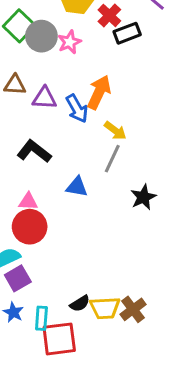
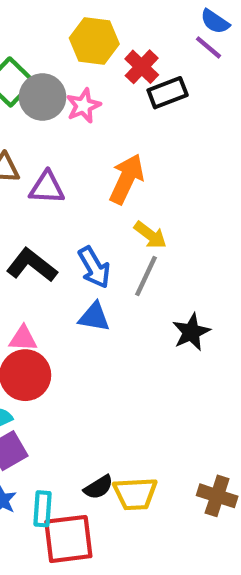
blue arrow: (77, 109) -> (94, 267), moved
brown cross: (133, 309) -> (217, 496), moved, turned -35

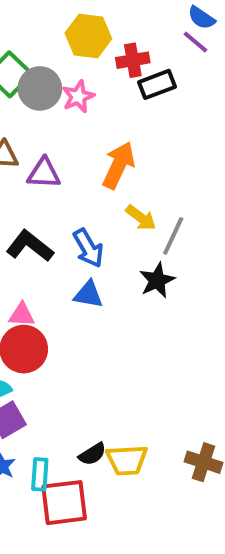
red cross: (142, 67) -> (133, 60), turned 36
gray line: (146, 276) -> (173, 236), moved
black star: (191, 332) -> (157, 280), moved

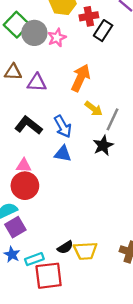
black rectangle: (157, 84) -> (103, 31), turned -36
cyan rectangle: (40, 474) -> (34, 259), turned 66

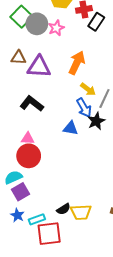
purple triangle: (37, 83) -> (39, 67), size x1.4
blue arrow: (63, 126) -> (84, 108), moved
blue triangle: (63, 154) -> (71, 128), moved

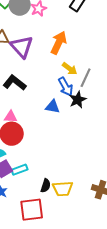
purple triangle: (39, 67) -> (22, 47), turned 45
black semicircle: (63, 209) -> (46, 186), turned -40
cyan rectangle: (37, 219) -> (20, 170), moved

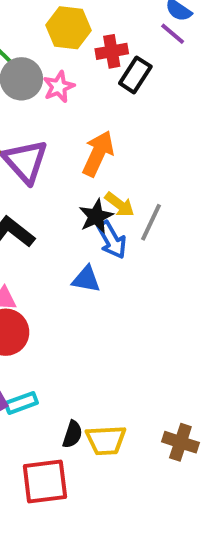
black star: (78, 100) -> (96, 216), moved

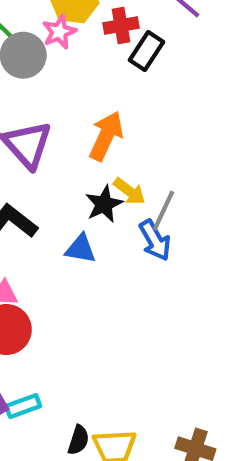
pink star: (59, 87) -> (59, 32), moved
blue arrow: (112, 240) -> (155, 240), moved
blue triangle: (86, 279) -> (81, 249), moved

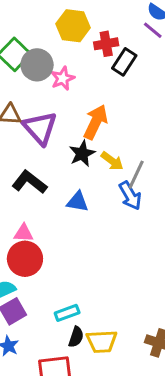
pink star: (59, 32) -> (63, 78), moved
black star: (104, 204) -> (82, 154), moved
cyan rectangle: (23, 406) -> (67, 313), moved

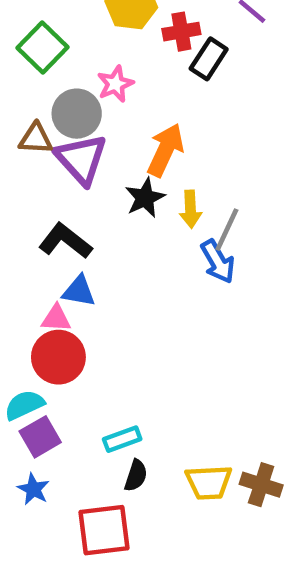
gray circle: (37, 65) -> (77, 114), moved
yellow arrow: (112, 161) -> (190, 209), turned 50
blue triangle: (78, 202) -> (79, 291), moved
yellow trapezoid: (102, 341) -> (209, 482), moved

